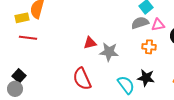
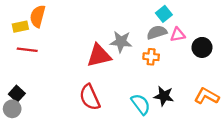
red triangle: (90, 43) -> (99, 56), size x1.6
orange cross: (149, 47) -> (151, 57), moved
gray star: (109, 52) -> (121, 42), moved

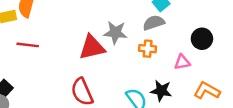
pink triangle: (178, 35) -> (182, 62), moved
red line: (27, 50) -> (28, 45), moved

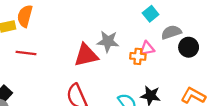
gray semicircle: (154, 23) -> (171, 32), moved
pink triangle: (182, 62) -> (147, 48), moved

